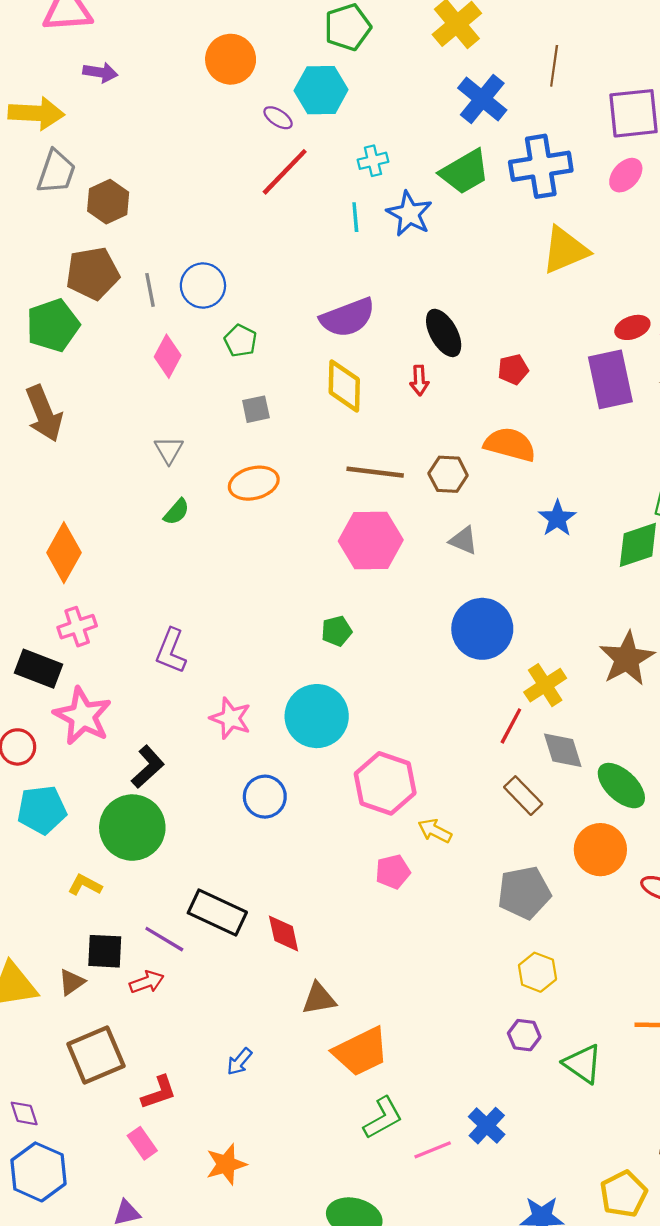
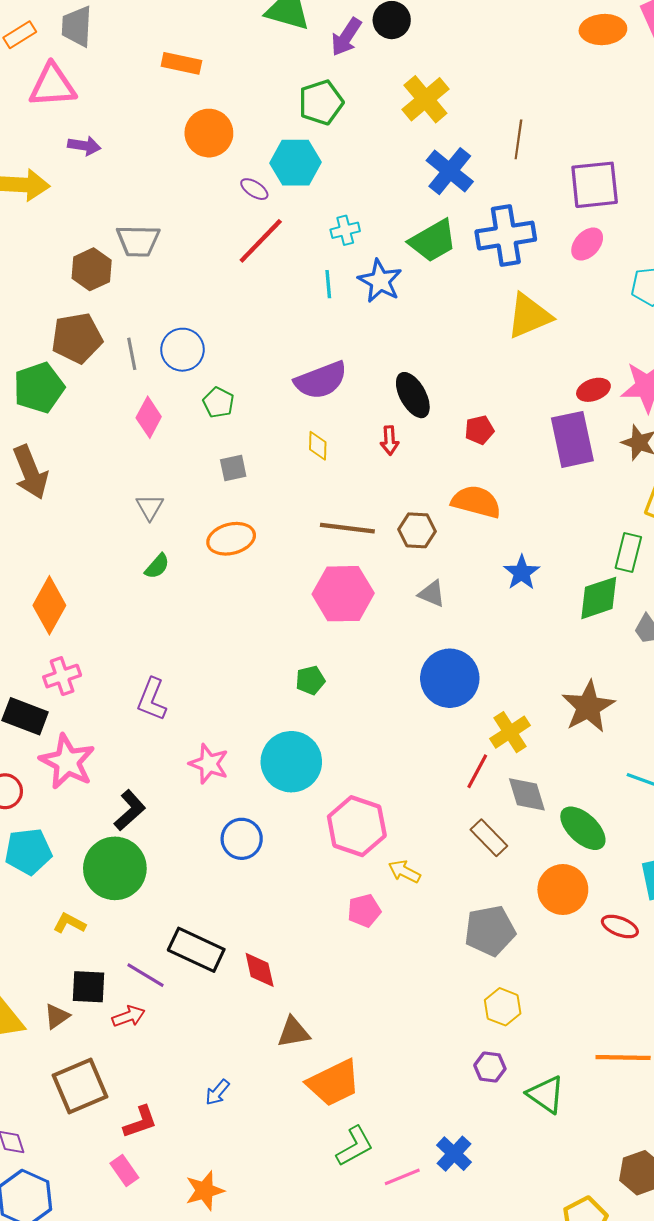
gray trapezoid: (56, 172) -> (138, 241), moved, turned 72
yellow diamond: (344, 386) -> (318, 446), size x0.6

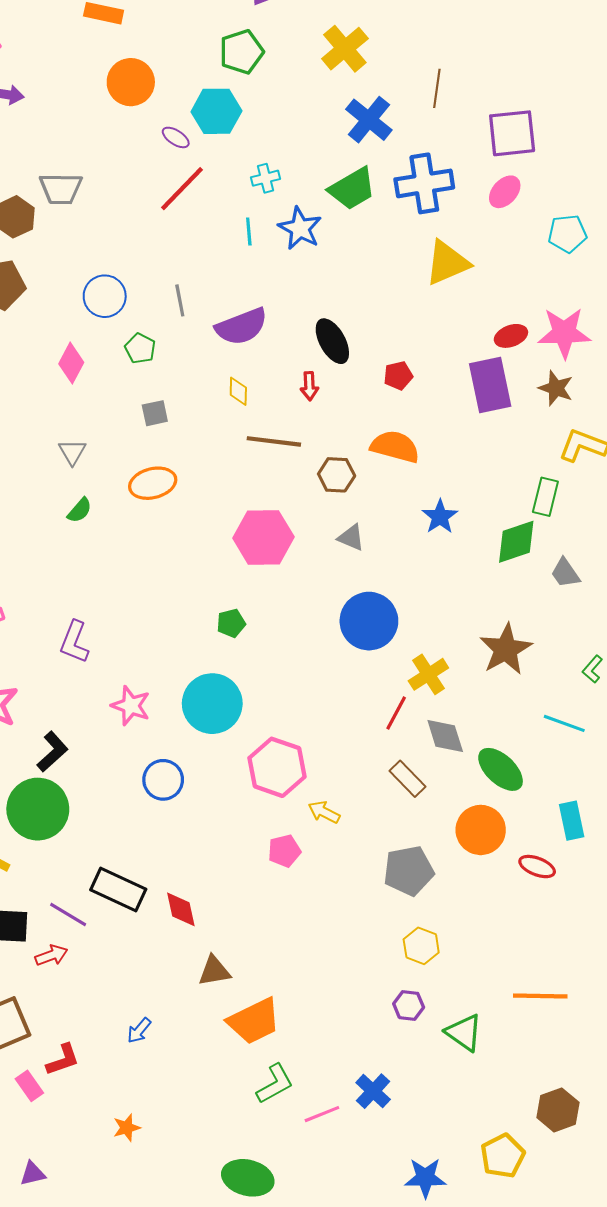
gray line: (132, 354) -> (180, 300), moved
brown line: (347, 528) -> (274, 441), moved
pink rectangle: (124, 1171) -> (29, 1086), moved
orange star: (205, 1191) -> (127, 1128), size x0.7

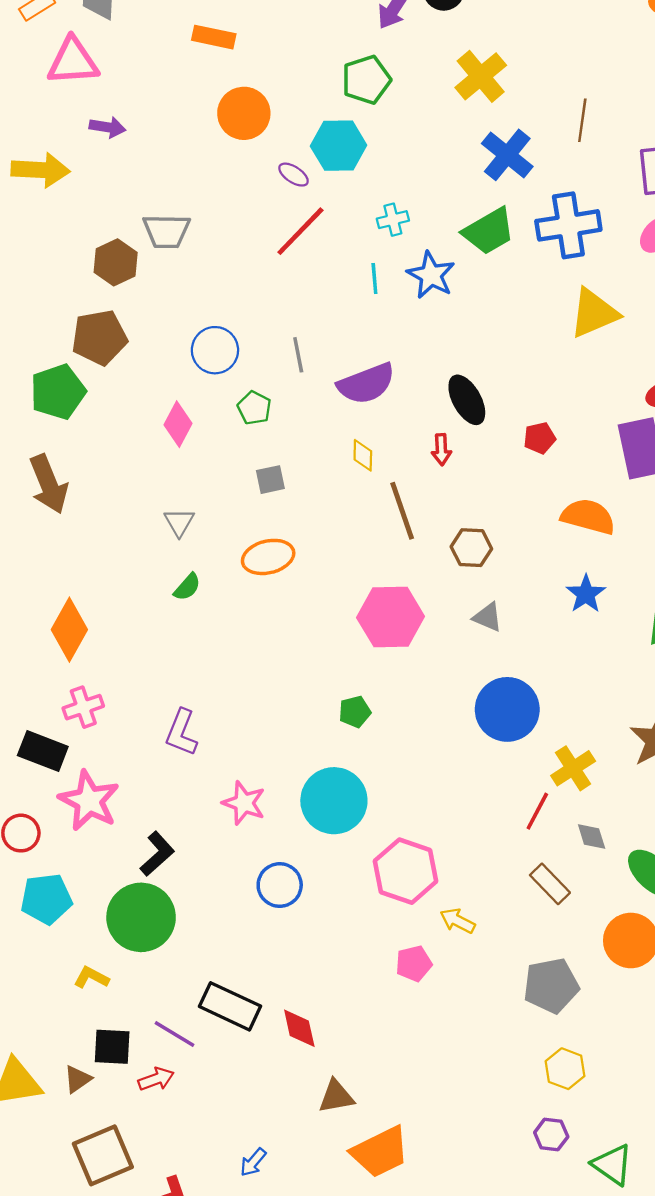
brown line: (274, 441) -> (402, 511), turned 64
orange semicircle: (395, 447) -> (588, 517), moved
gray diamond: (445, 736) -> (592, 837), size x0.7

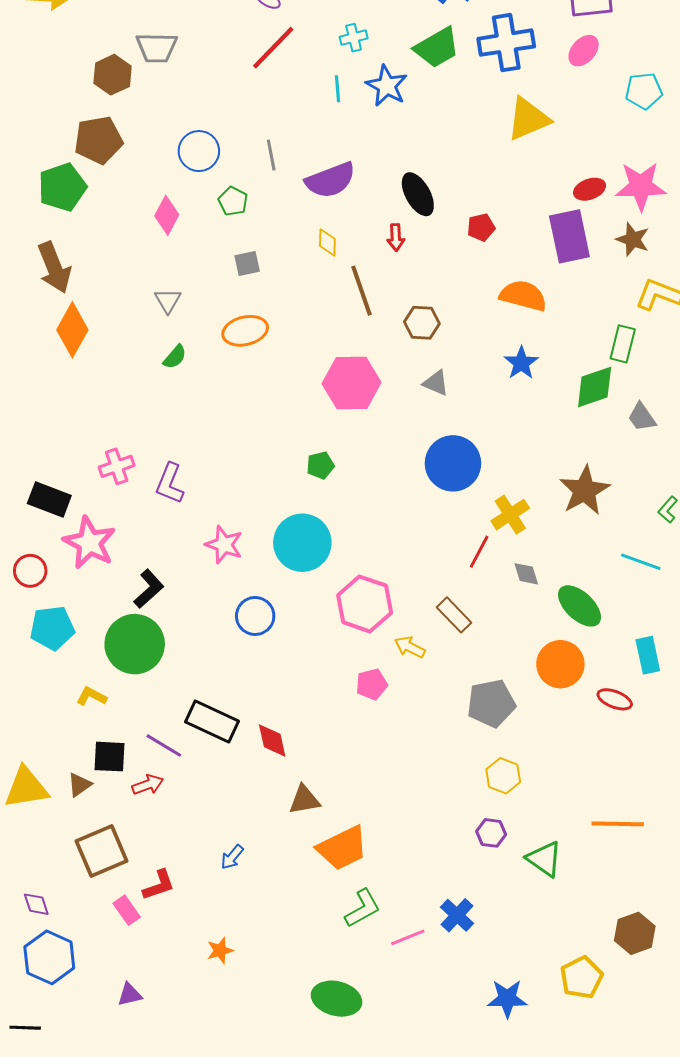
orange diamond: (69, 630) -> (72, 330), moved
pink cross: (83, 707) -> (117, 466), moved
brown rectangle: (550, 884) -> (454, 615), moved

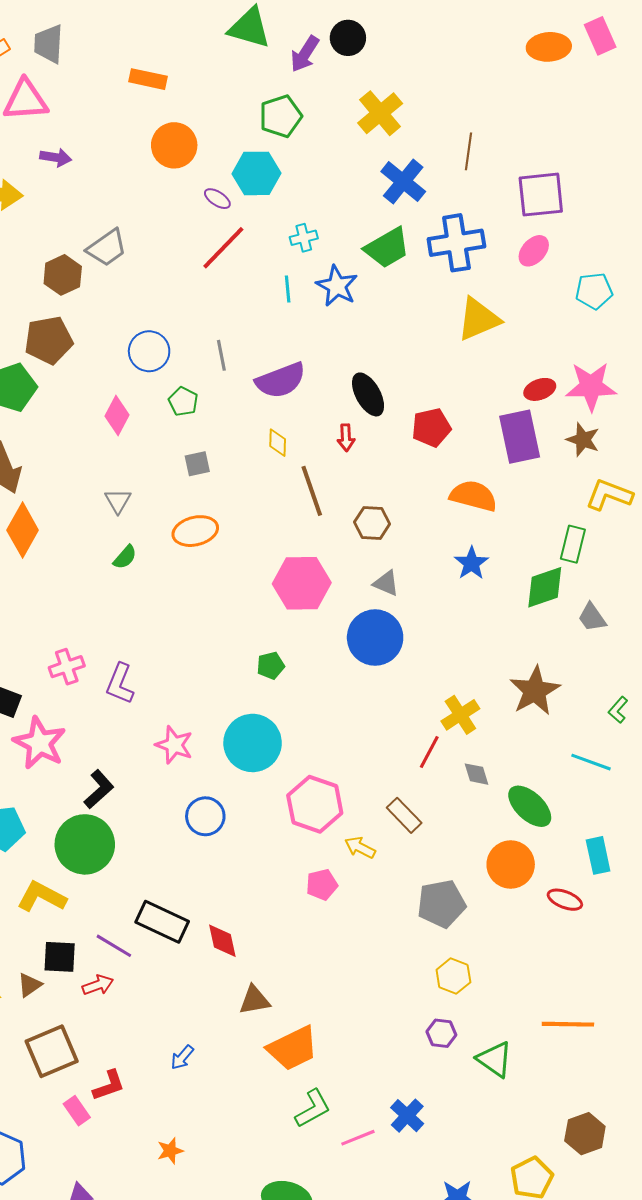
gray trapezoid: (157, 48) -> (107, 248), turned -36
red pentagon: (481, 227) -> (431, 428), size x1.4
blue circle: (453, 463) -> (375, 638), moved
yellow L-shape: (91, 696) -> (42, 897), size x1.6

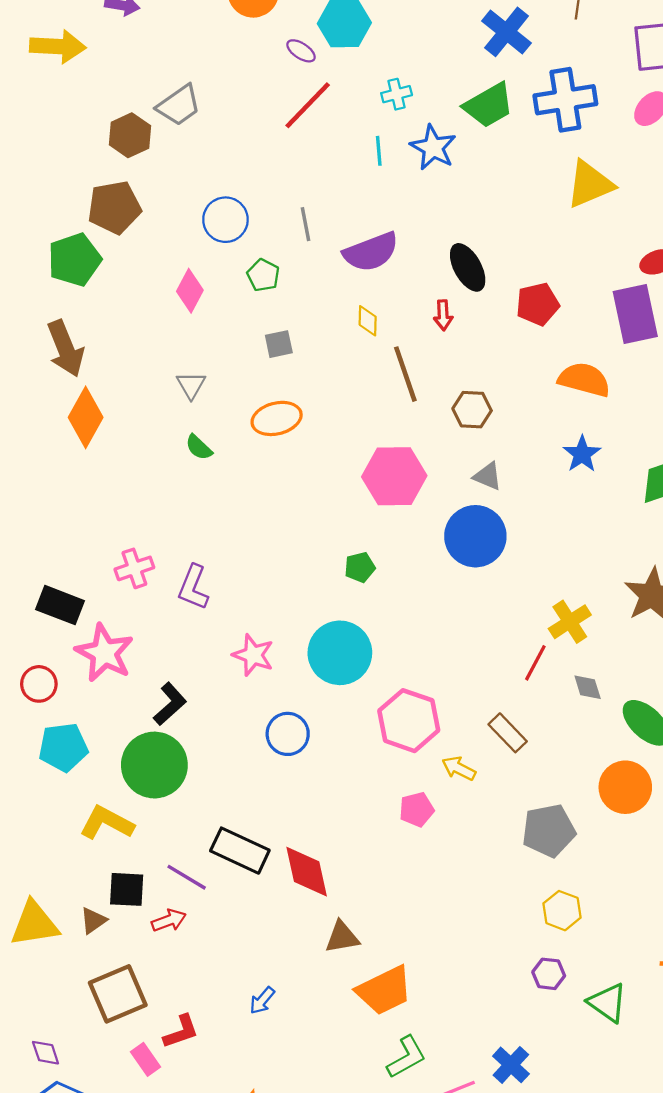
green semicircle: (125, 557) -> (199, 447), turned 92
red diamond: (222, 941) -> (307, 872), size x1.4

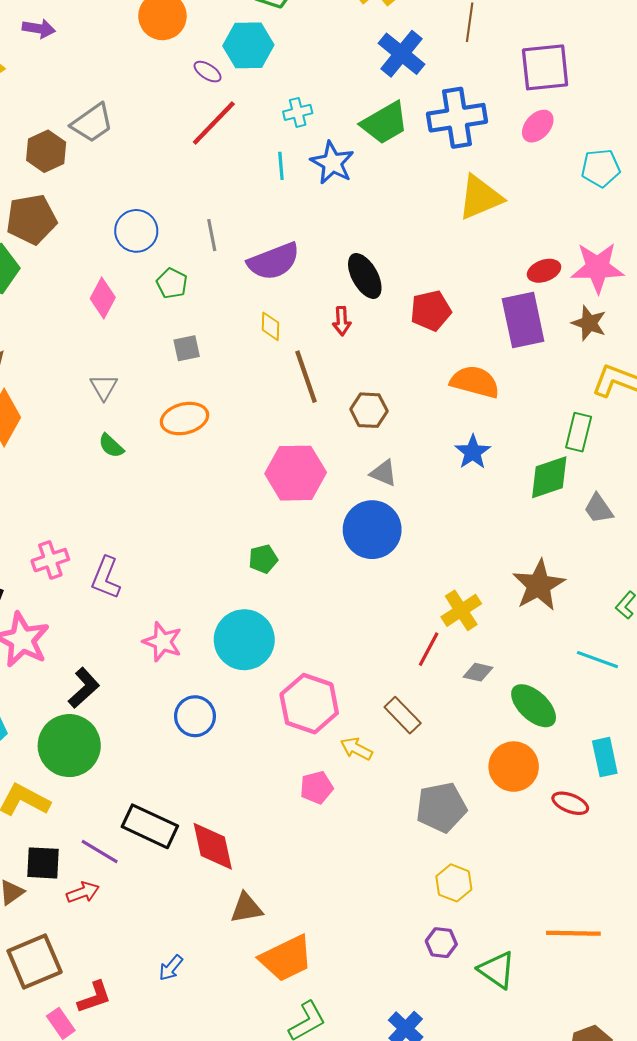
gray diamond: (588, 687) -> (478, 672), turned -60

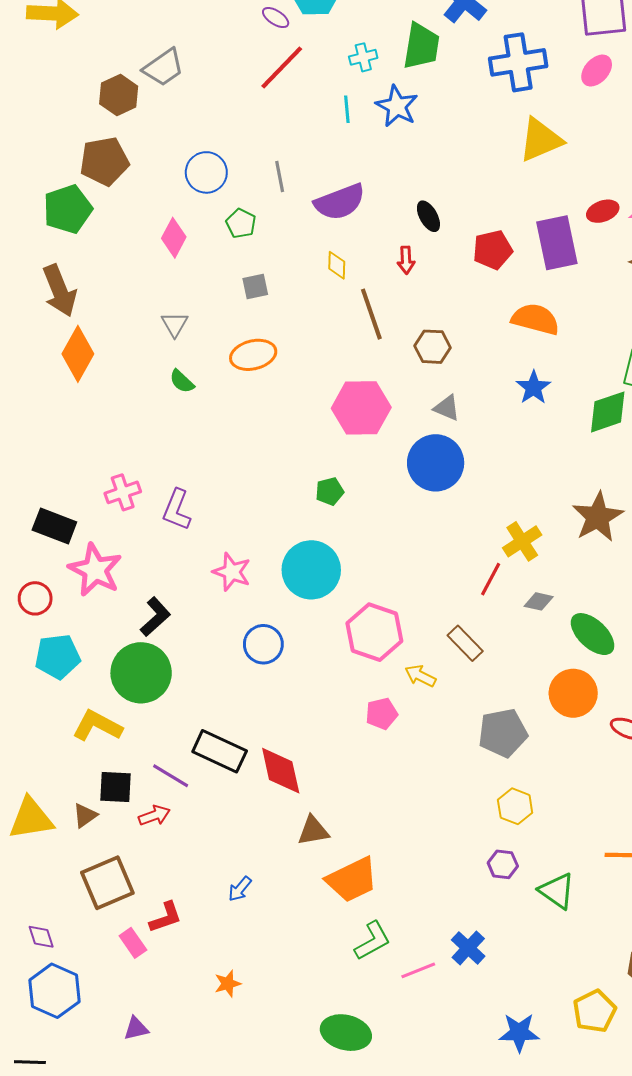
green trapezoid: (385, 123) -> (421, 46), moved, turned -51
black ellipse: (365, 276) -> (428, 216), size x0.7
purple rectangle: (523, 320) -> (557, 243), moved

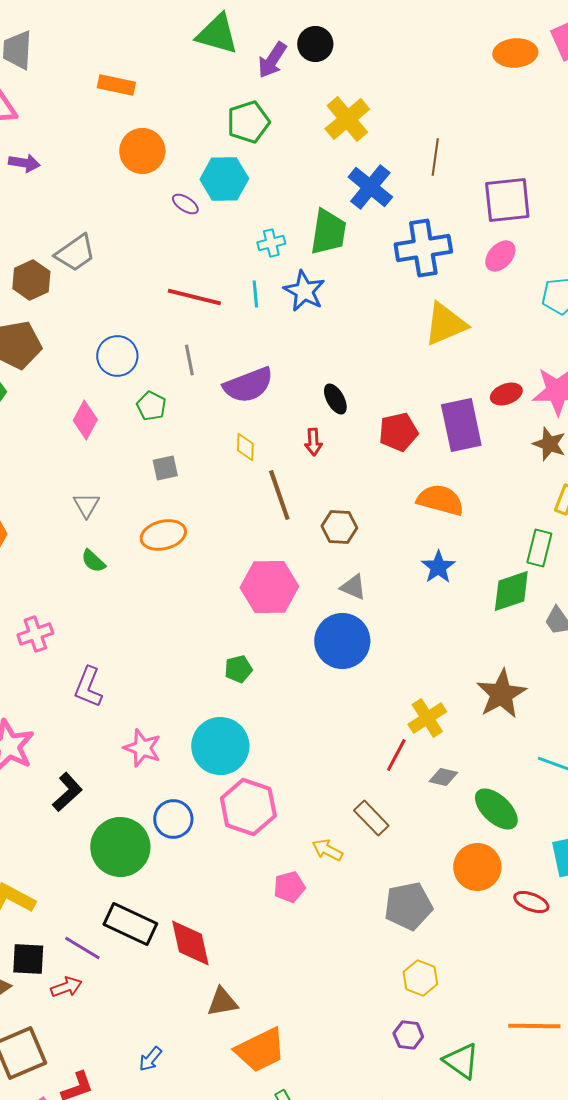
red line: (282, 67) -> (194, 297), moved, turned 60
pink cross: (123, 492) -> (35, 634), moved
pink hexagon: (374, 632) -> (248, 807), moved
green circle: (141, 673) -> (120, 847), moved

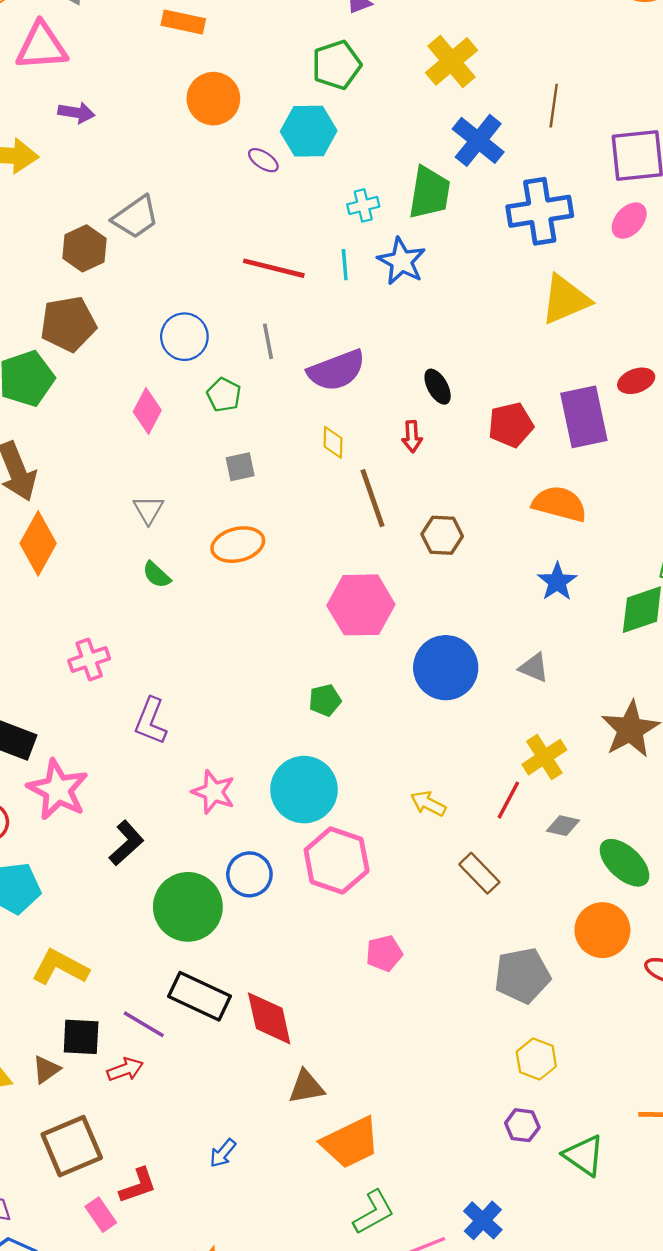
gray triangle: (353, 587) -> (534, 668), moved
yellow arrow: (327, 850) -> (428, 804), moved

